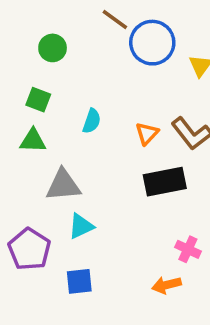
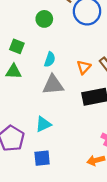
green circle: (53, 48) -> (44, 19), moved
gray triangle: (63, 185) -> (53, 85), moved

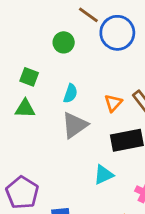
gray triangle: (53, 85) -> (75, 125), turned -30
cyan triangle: (43, 124) -> (104, 175), moved

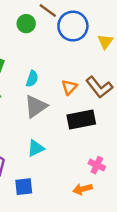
green circle: (64, 42) -> (26, 24), moved
cyan triangle: (104, 175) -> (36, 148), moved

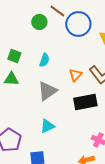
cyan semicircle: (32, 79) -> (44, 60), moved

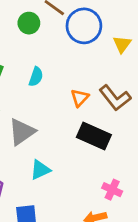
gray triangle: (47, 91) -> (22, 132), moved
black rectangle: (85, 102) -> (94, 136), turned 35

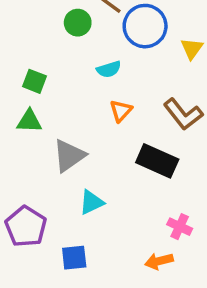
cyan semicircle: (36, 77) -> (109, 69), moved, turned 54
orange triangle: (80, 98) -> (121, 111), moved

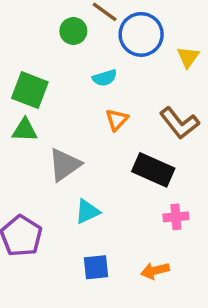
green square: (34, 81) -> (30, 90), size x1.5
pink cross: (180, 227) -> (176, 217), moved, turned -30
blue square: (74, 258) -> (96, 267), moved

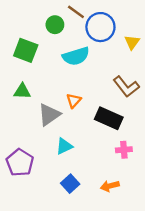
cyan semicircle: (105, 78) -> (76, 56), size x1.6
green square: (30, 90) -> (26, 50), moved
orange triangle: (117, 120) -> (74, 101), moved
blue square: (96, 267) -> (70, 184), turned -36

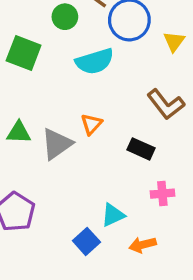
green triangle: (22, 91) -> (19, 132), moved
black rectangle: (109, 118) -> (141, 149), size x0.7
cyan triangle: (64, 146) -> (113, 215), moved

